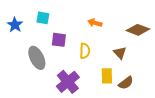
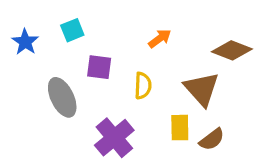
cyan square: (43, 18) -> (72, 30), turned -32
orange arrow: (95, 23) -> (160, 39), turned 128
brown triangle: (120, 53) -> (202, 89), size x1.6

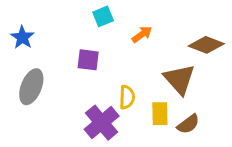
cyan square: (72, 30) -> (103, 16), moved
yellow semicircle: (143, 86) -> (127, 97), moved
gray ellipse: (62, 97) -> (31, 87), moved, turned 48

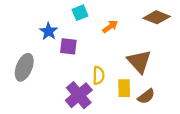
blue star: (22, 37) -> (49, 31), moved
brown diamond: (206, 45) -> (157, 17), moved

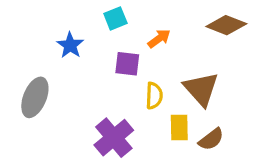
purple square: (68, 46) -> (127, 64), moved
yellow semicircle: (99, 75) -> (154, 96), moved

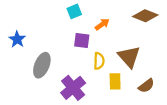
blue star: (70, 45) -> (17, 39), moved
gray ellipse: (35, 97) -> (42, 65), moved
brown semicircle: (211, 139) -> (146, 86), moved

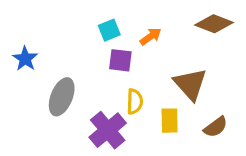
cyan square: (74, 11) -> (109, 30), moved
yellow semicircle: (99, 61) -> (135, 102), moved

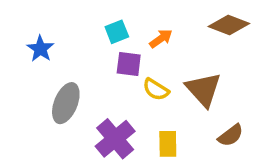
blue star: (25, 59) -> (40, 49), moved
yellow semicircle: (135, 102) -> (156, 90), moved, turned 120
yellow rectangle: (170, 121) -> (168, 144), moved

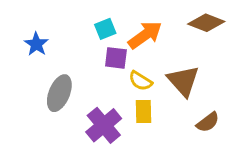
orange arrow: (161, 39) -> (145, 35), size x1.6
yellow rectangle: (168, 144) -> (144, 111), moved

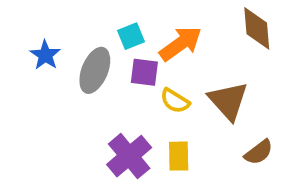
brown diamond: (206, 23) -> (257, 28), turned 64
gray ellipse: (59, 93) -> (95, 70), moved
yellow rectangle: (144, 111) -> (179, 156), moved

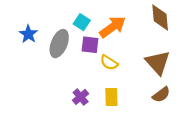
cyan square: (131, 36) -> (82, 22), turned -35
brown triangle: (228, 101) -> (158, 63), moved
purple cross: (129, 156) -> (81, 97), size x0.6

